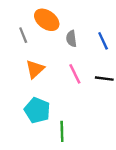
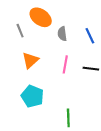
pink line: (75, 74) -> (65, 64), turned 36
green line: (62, 131) -> (68, 118), moved

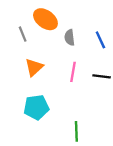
cyan pentagon: (32, 96) -> (36, 107), turned -30

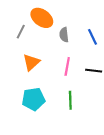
gray line: (23, 34) -> (21, 32), turned 48
green line: (76, 131) -> (70, 100), moved

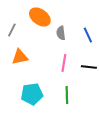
gray line: (21, 32) -> (12, 30), moved
orange triangle: (31, 62) -> (20, 57), moved, turned 30

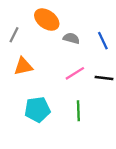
gray semicircle: (61, 33) -> (71, 38), turned 112
pink line: (64, 63) -> (75, 73), turned 48

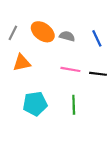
orange ellipse: (47, 20) -> (43, 32), moved
pink line: (75, 73) -> (70, 69), turned 42

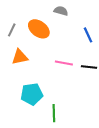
gray semicircle: (67, 36) -> (61, 11), moved
green line: (74, 105) -> (54, 113), moved

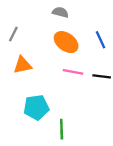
gray semicircle: (61, 11) -> (60, 12), moved
orange ellipse: (39, 29) -> (66, 42), moved

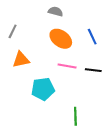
cyan pentagon: (36, 107) -> (43, 89), moved
green line: (62, 129) -> (75, 116), moved

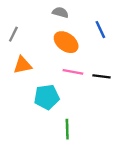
blue line: (92, 37) -> (100, 30), moved
green line: (75, 116) -> (67, 129), moved

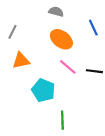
pink line: (73, 72) -> (68, 67), turned 30
cyan pentagon: (47, 97) -> (43, 90), turned 30

